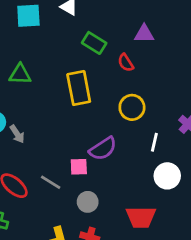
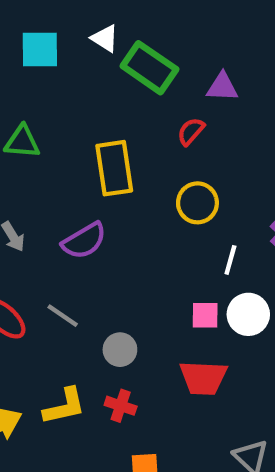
green rectangle: (94, 43) -> (149, 68), moved, size x1.4
red semicircle: (126, 63) -> (191, 131), turned 72
purple semicircle: (103, 149) -> (84, 241), moved
pink square: (79, 167) -> (205, 315), moved

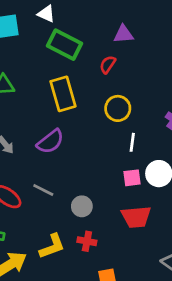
green rectangle: (149, 68) -> (65, 45), moved
white line: (230, 260) -> (132, 142), moved

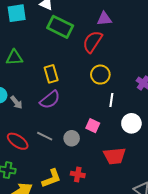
red semicircle: (108, 65) -> (93, 42), size x1.6
yellow rectangle: (63, 94) -> (51, 74), moved, size x0.7
pink square: (132, 178) -> (93, 126), moved, turned 32
gray circle: (82, 206) -> (72, 138), moved

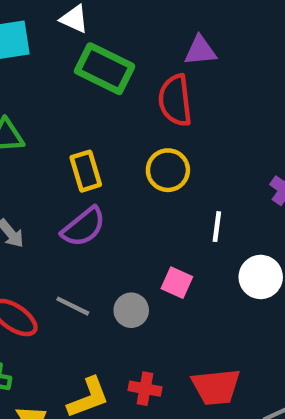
red semicircle: (93, 42) -> (175, 100), turned -40
yellow circle: (100, 75) -> (168, 170), moved
red trapezoid: (115, 156) -> (216, 387), moved

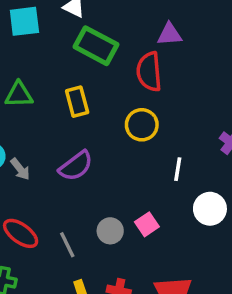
yellow rectangle: (86, 171) -> (77, 102), moved
pink square: (177, 283) -> (147, 224), moved, turned 30
gray line: (73, 306) -> (67, 245), moved, turned 36

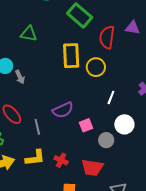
purple triangle: (170, 34) -> (132, 28), moved
yellow rectangle: (77, 102) -> (71, 56), moved, size x1.4
purple semicircle: (76, 166) -> (63, 110), moved
gray circle: (110, 231) -> (106, 140), moved

